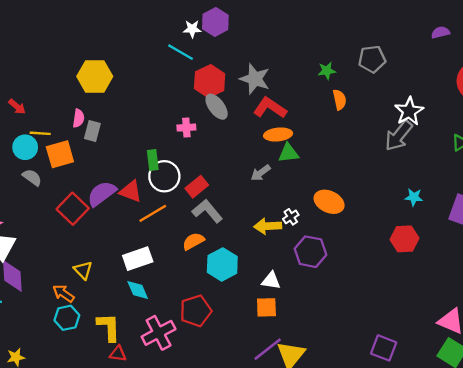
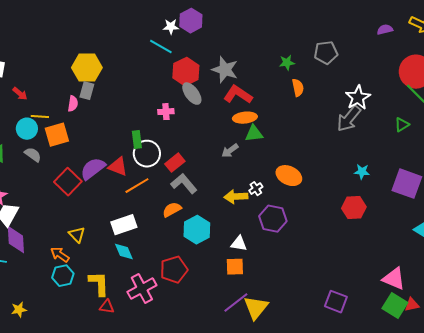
gray rectangle: (92, 131) -> (87, 91), moved

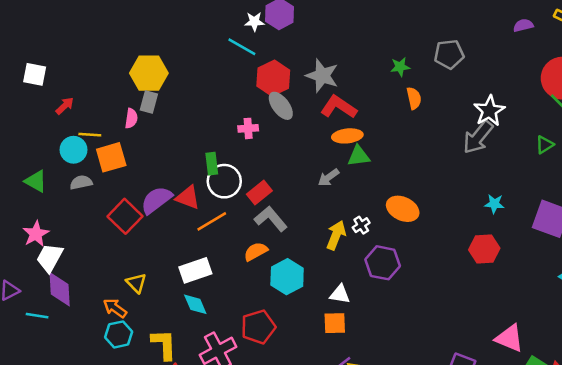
red arrow: (20, 94) -> (65, 106), turned -84
gray semicircle: (33, 155) -> (81, 182), turned -48
yellow arrow: (236, 197) -> (336, 235), turned 115
pink triangle: (394, 279) -> (509, 338), moved

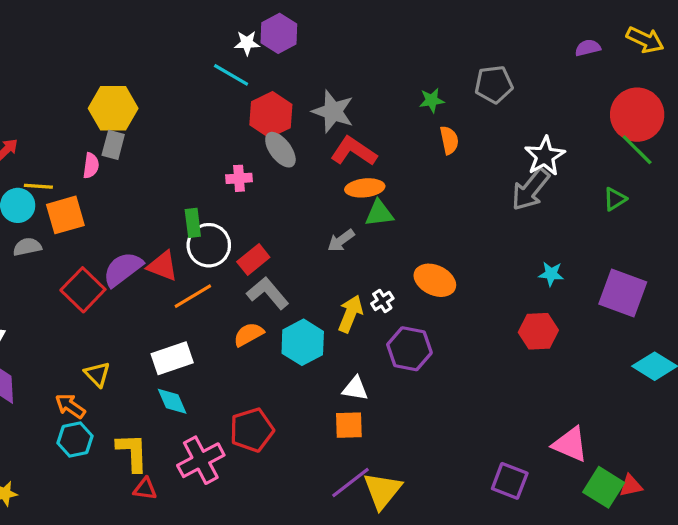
cyan hexagon: (287, 277) -> (303, 342), moved

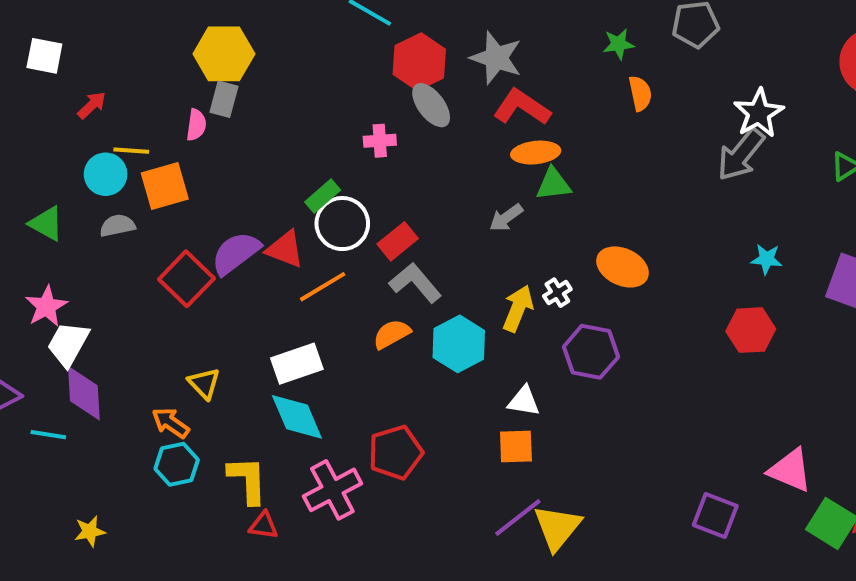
green rectangle: (193, 223) -> (323, 196), turned 56
cyan diamond: (172, 401) -> (297, 417), size x1.4

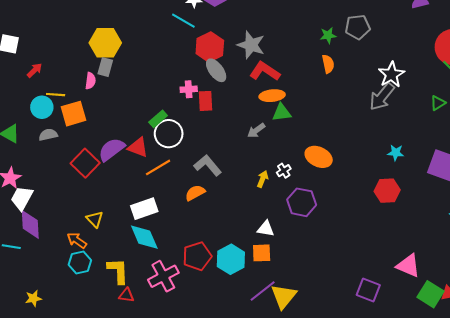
green star: (619, 44) -> (328, 35), moved
red rectangle: (398, 241) -> (206, 101), moved, turned -54
yellow arrow: (518, 308) -> (263, 179), size x0.7
cyan hexagon: (459, 344) -> (231, 259), moved

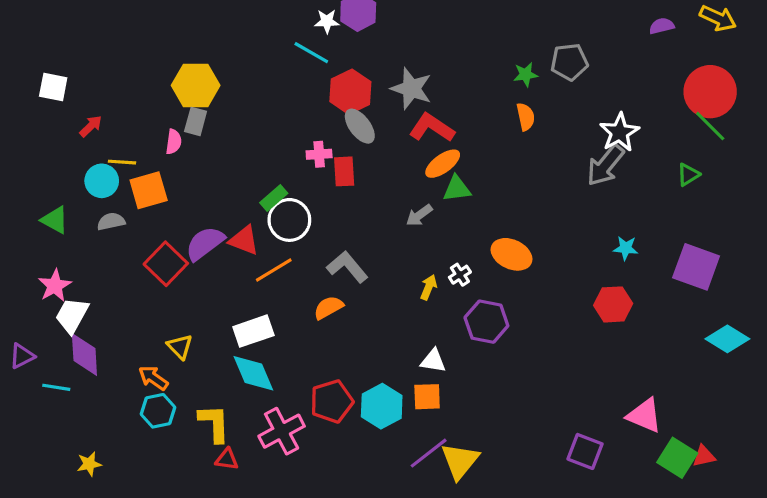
orange ellipse: (272, 96) -> (443, 164), turned -30

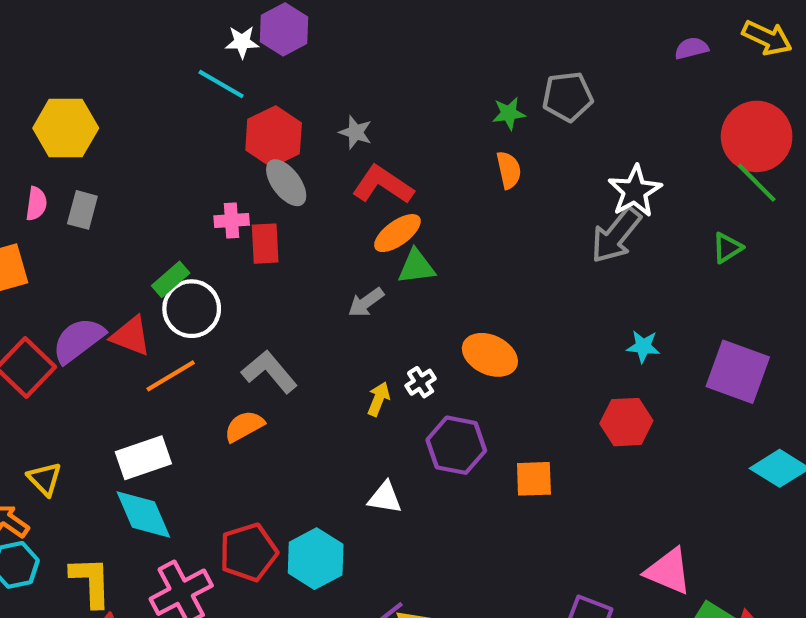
gray star: (411, 89) -> (355, 132), size x0.6
gray rectangle: (196, 121) -> (82, 210), moved
orange square: (427, 397) -> (534, 479), moved

